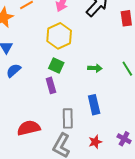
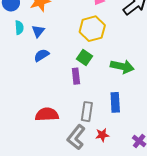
green arrow: (95, 68) -> (122, 66), size x1.6
red star: (95, 142) -> (102, 135), moved

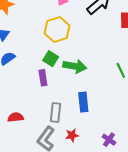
green arrow: (122, 66) -> (75, 66), moved
red semicircle: (47, 114) -> (16, 117), size x0.7

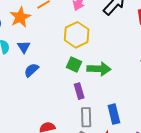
purple rectangle: (43, 78) -> (79, 91), moved
blue rectangle: (83, 102) -> (114, 114), moved

